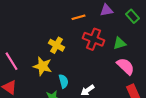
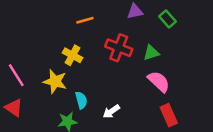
orange line: (78, 17) -> (85, 20), moved

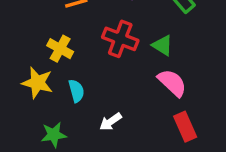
green triangle: (151, 53) -> (162, 45), turned 49
cyan semicircle: (81, 100) -> (76, 91), moved

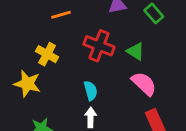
cyan semicircle: (76, 91) -> (91, 91), moved
white arrow: (110, 122) -> (91, 117), turned 126

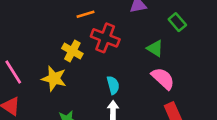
green rectangle: (154, 13) -> (177, 22), moved
red cross: (99, 46) -> (105, 38), moved

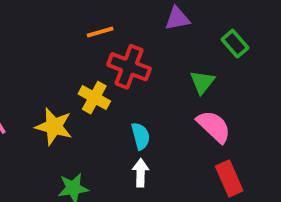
green triangle: (155, 48) -> (202, 82), turned 36
yellow cross: (72, 51) -> (94, 98), moved

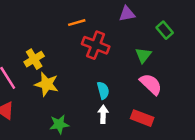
yellow cross: (94, 98) -> (34, 59), moved, turned 30
red rectangle: (229, 178) -> (142, 118), moved, turned -45

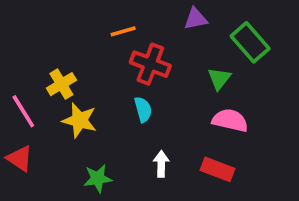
green rectangle: (165, 30) -> (250, 42), size x1.5
pink semicircle: (151, 84) -> (230, 120), turned -30
cyan semicircle: (103, 90) -> (143, 109), moved

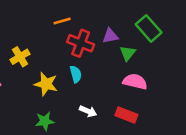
purple triangle: (196, 19) -> (110, 36), moved
yellow star: (80, 120) -> (46, 84), moved
white arrow: (161, 164) -> (88, 111), turned 112

